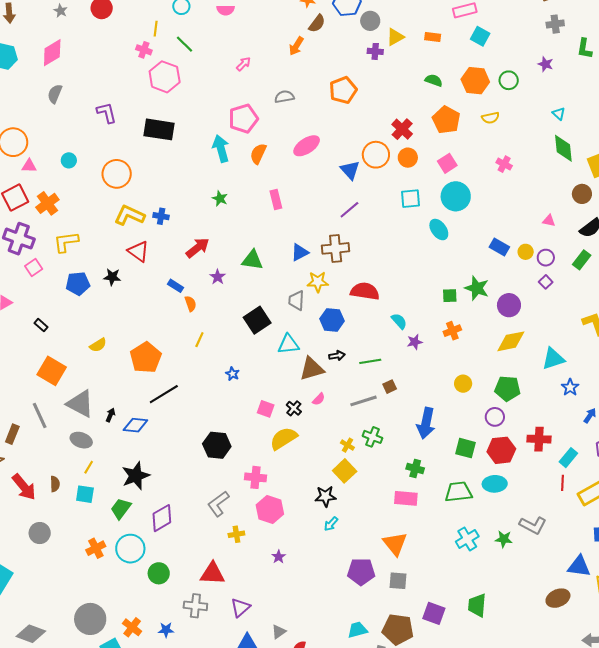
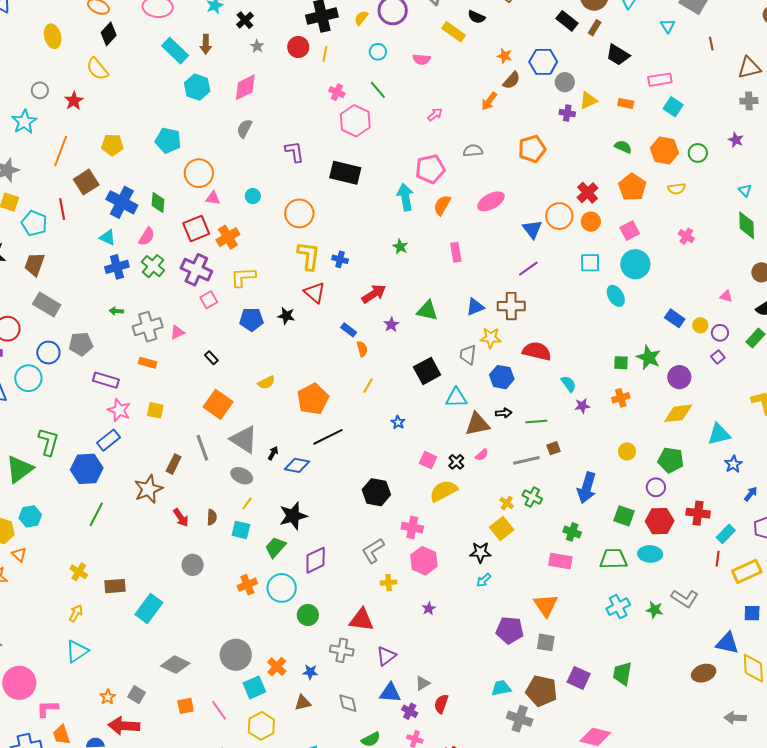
yellow line: (156, 29) -> (325, 54), moved
yellow L-shape: (129, 215) -> (309, 256), turned 68
red arrow: (24, 487) -> (181, 518), size x0.7

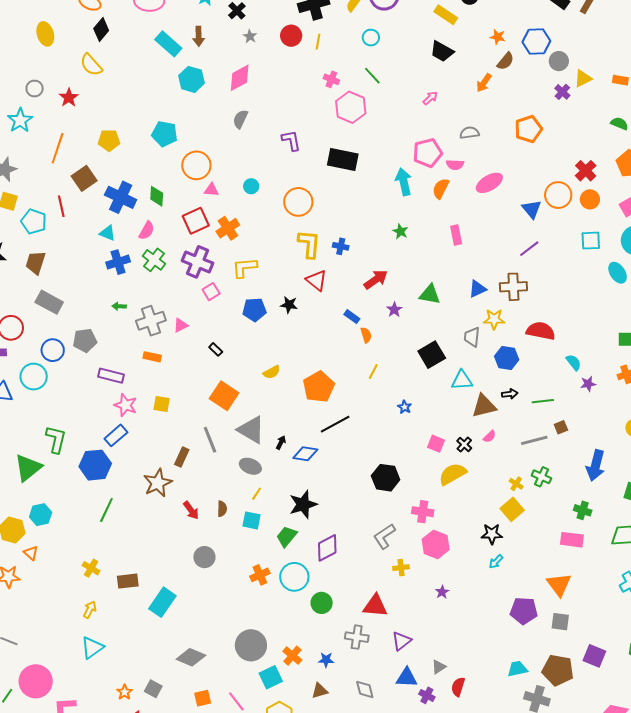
black trapezoid: (618, 55) -> (442, 51), moved
pink semicircle: (422, 59) -> (455, 165), moved
purple cross: (567, 113) -> (562, 92), turned 35

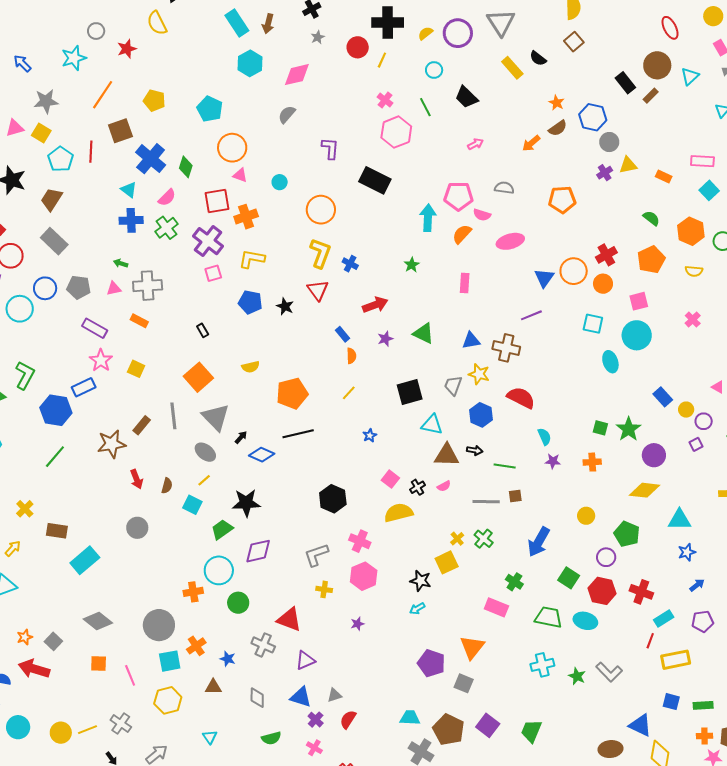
black trapezoid: (442, 51) -> (466, 97), moved
pink triangle: (181, 325) -> (114, 289), moved
orange cross: (260, 575) -> (193, 592), moved

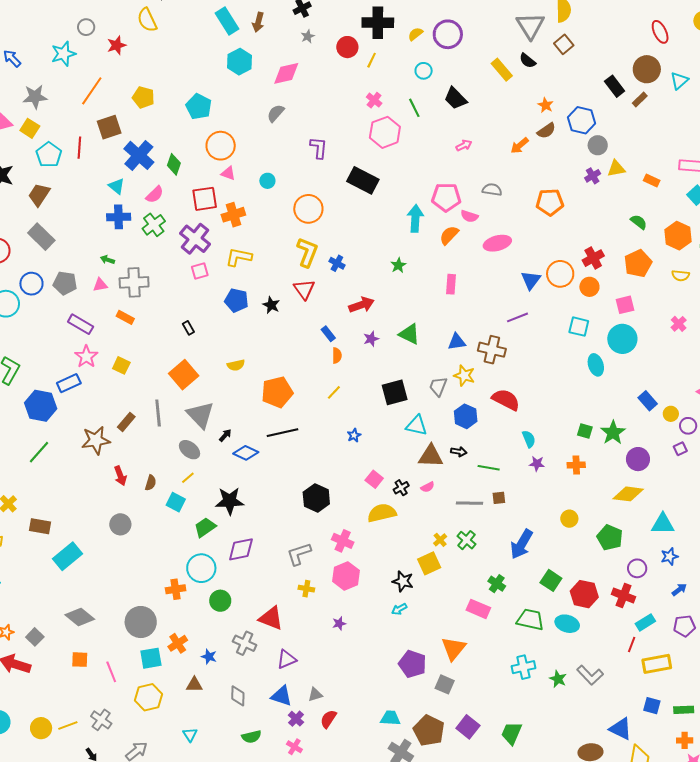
gray triangle: (501, 22) -> (530, 26), moved
purple circle: (606, 557) -> (637, 568), moved

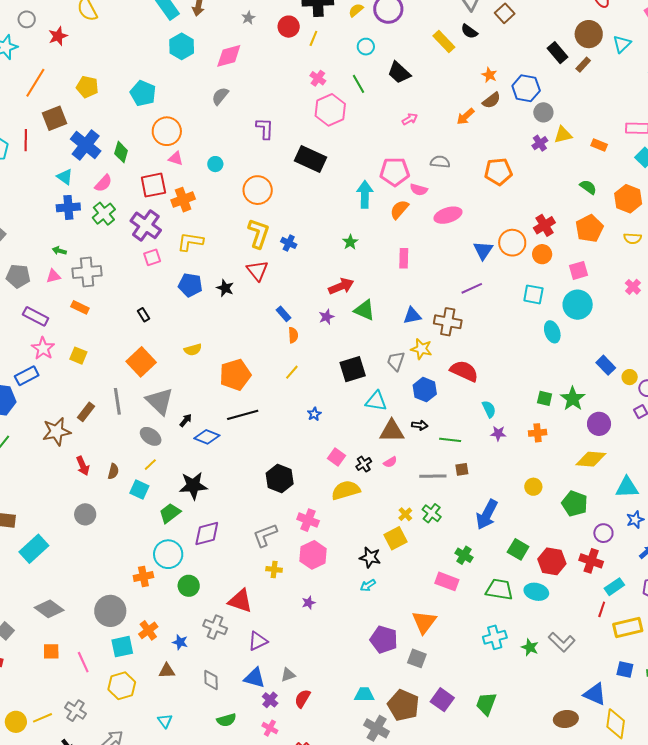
red arrow: (361, 305) -> (341, 286), moved

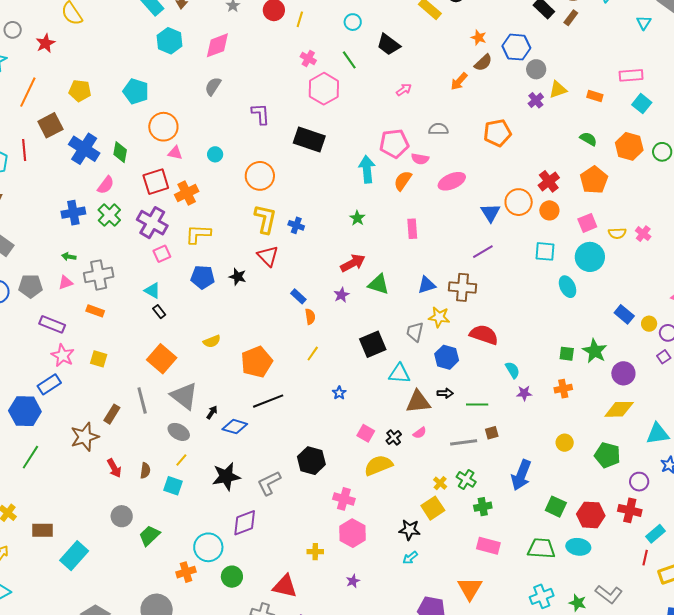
cyan triangle: (65, 177) -> (152, 291), moved
yellow semicircle: (633, 238) -> (617, 233), moved
green trapezoid: (170, 513) -> (149, 536), moved
gray L-shape: (265, 535) -> (269, 483), moved
green cross: (464, 555) -> (483, 507), moved, turned -36

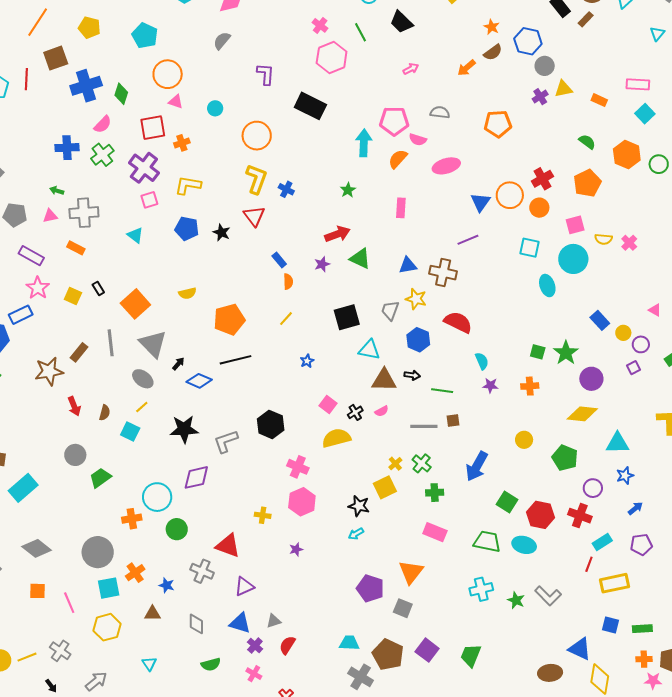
blue cross: (84, 149) -> (86, 86), turned 32
orange cross: (187, 193) -> (182, 143), size x0.7
black rectangle: (159, 312) -> (98, 289), moved

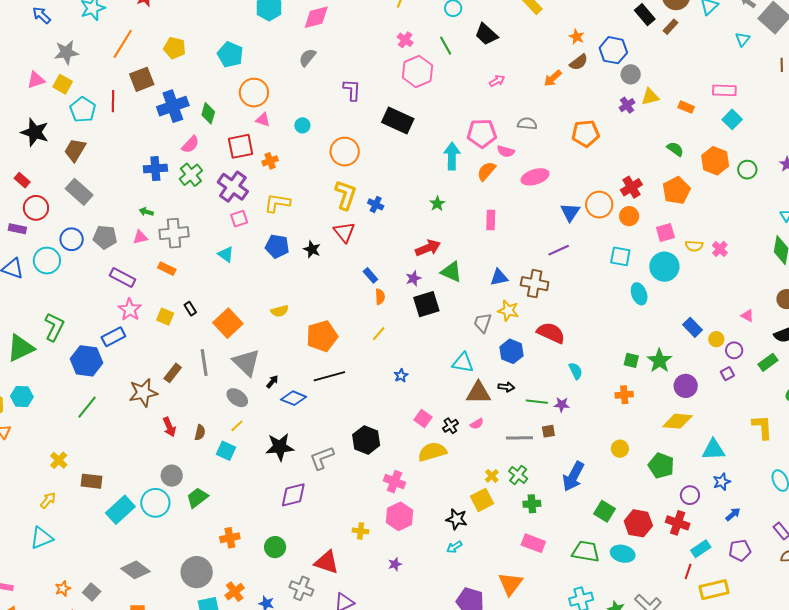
black square: (347, 317) -> (426, 304), moved
purple star: (490, 385) -> (562, 405), moved
cyan circle: (157, 497) -> (155, 503), moved

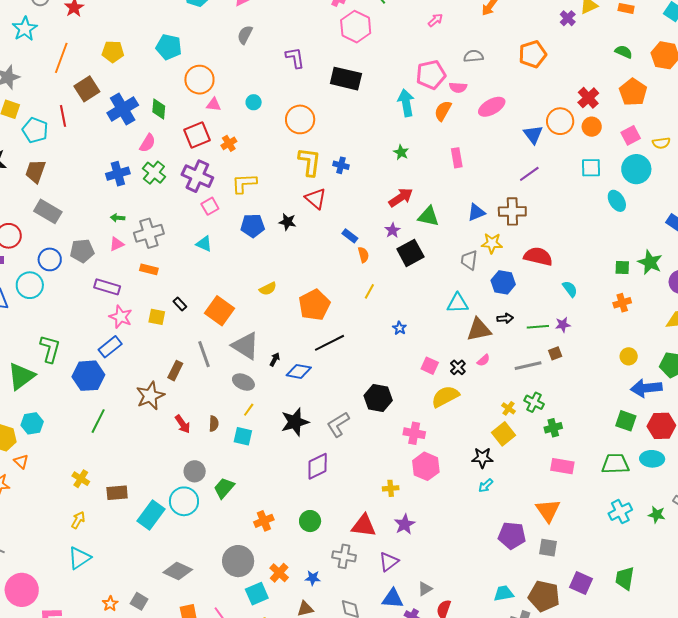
blue arrow: (573, 476) -> (646, 388), moved, turned 68
purple star: (395, 564) -> (405, 524), moved, size x1.5

